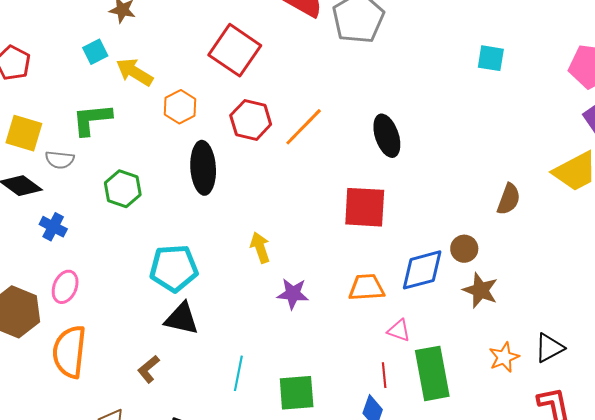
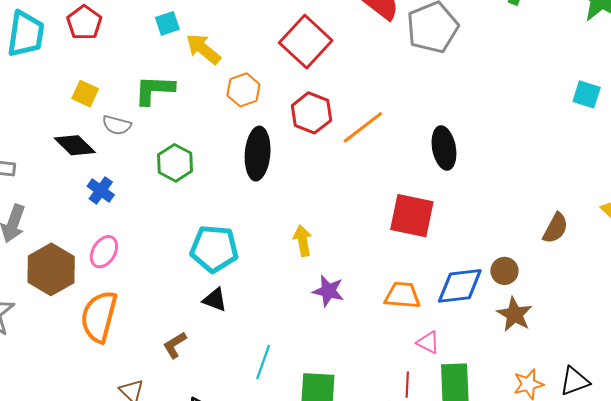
cyan square: (491, 58) -> (587, 94), moved
yellow square: (24, 133) -> (85, 94), size x0.7
black triangle: (182, 319) -> (215, 300), size x0.7

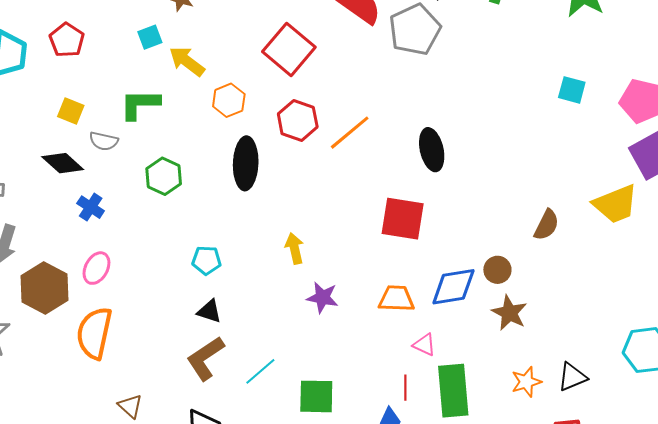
cyan pentagon: (214, 249) -> (206, 260), size x0.6
brown L-shape: (175, 345) -> (205, 358), moved, size x1.6
cyan line: (263, 362) -> (260, 371), turned 32

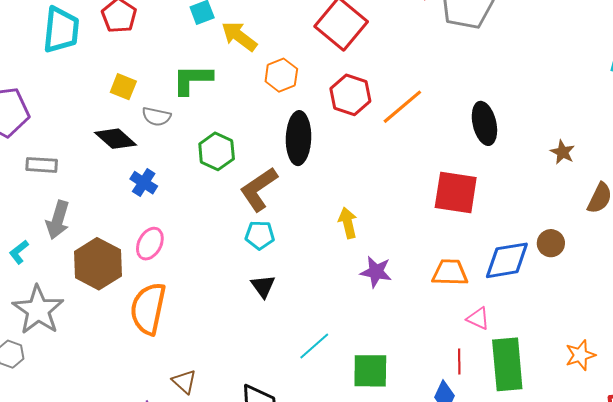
black triangle: (209, 311) -> (263, 286), turned 36
brown star: (509, 313) -> (563, 152), moved, size x0.7
brown L-shape: (205, 358) -> (259, 189), moved

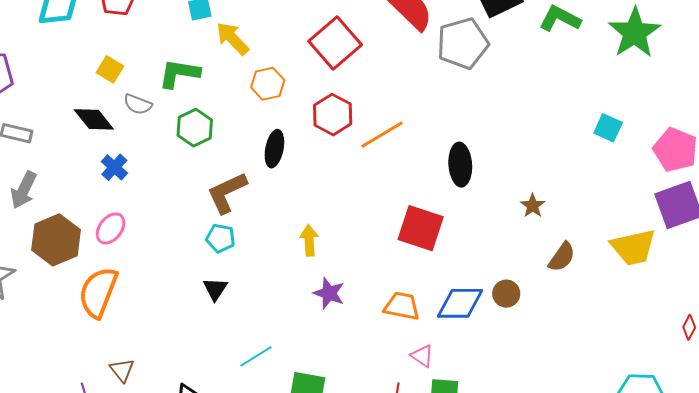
black ellipse: (299, 138) -> (274, 149), size x0.7
green hexagon: (217, 151) -> (195, 128), moved

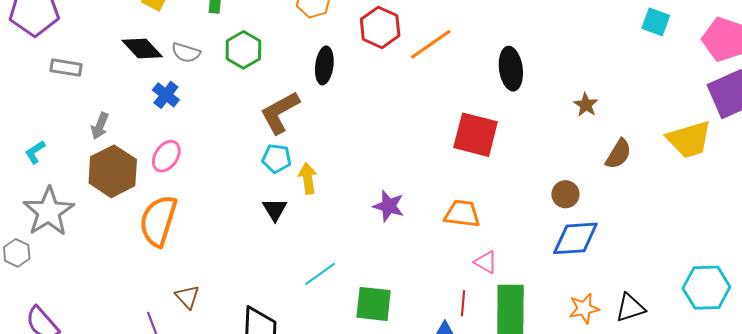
gray semicircle: (138, 104) -> (186, 53), moved
gray arrow: (24, 190) -> (100, 126), moved, size x0.7
yellow arrow: (309, 240) -> (308, 178), moved
blue diamond: (460, 303) -> (575, 238), moved

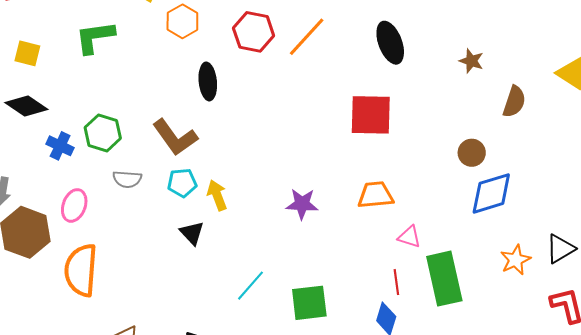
green hexagon: (243, 50) -> (103, 133), moved
gray semicircle: (186, 53) -> (127, 179), moved
brown L-shape: (280, 113) -> (175, 137), turned -84

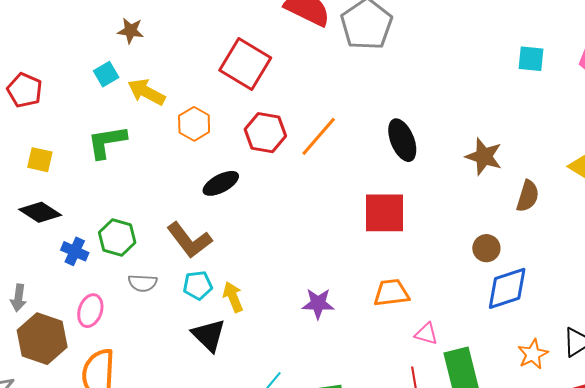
brown star: (471, 61) -> (484, 156), size x1.5
black ellipse: (208, 81) -> (221, 183), turned 69
black triangle: (192, 233) -> (209, 335), size x1.4

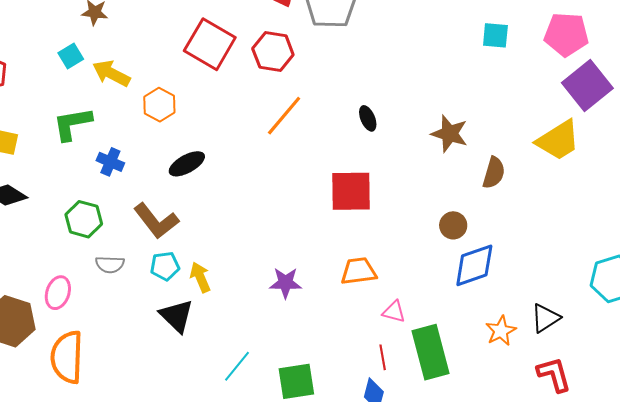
red hexagon: (265, 133) -> (273, 52), moved
black ellipse: (402, 140) -> (368, 118), size x0.6
blue cross: (75, 251) -> (110, 162), moved

